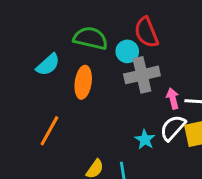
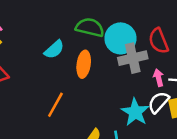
red semicircle: (146, 32) -> (159, 41), moved
cyan circle: (127, 51) -> (120, 38), size x1.6
cyan star: (145, 140) -> (135, 112), size x1.6

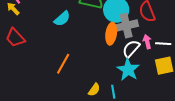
orange ellipse: (84, 64) -> (111, 34), moved
white semicircle: (159, 102) -> (131, 49), moved

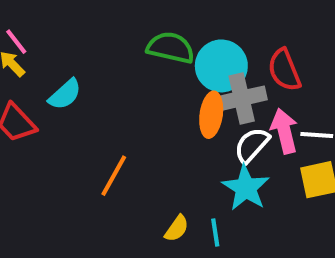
cyan semicircle: (62, 19) -> (65, 94), moved
pink arrow: (147, 42) -> (284, 131), size x1.5

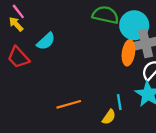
orange line: (114, 176) -> (69, 104), moved, turned 45
cyan line: (215, 232) -> (119, 102), moved

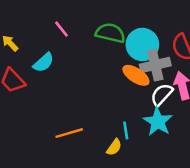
pink line: (18, 11) -> (61, 29), moved
orange ellipse: (128, 53) -> (136, 75), turned -65

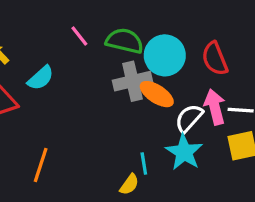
pink line: (61, 29) -> (79, 36), moved
gray cross: (155, 65) -> (133, 81), moved
orange line: (69, 133) -> (41, 165), moved, turned -56

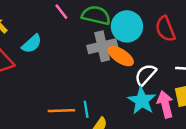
pink arrow: (215, 107) -> (165, 104), moved
cyan line: (144, 163) -> (86, 109), moved
orange line: (41, 165) -> (61, 111), moved, turned 70

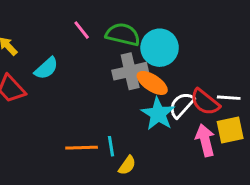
red semicircle: (165, 29) -> (205, 102), moved, turned -30
cyan star: (142, 101) -> (158, 114), moved

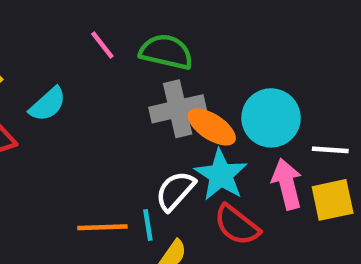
cyan circle: (160, 48) -> (271, 118), moved
red semicircle: (205, 102) -> (237, 225), moved
white semicircle: (182, 105) -> (175, 191), moved
pink arrow: (205, 140) -> (287, 184), moved

